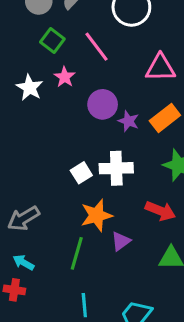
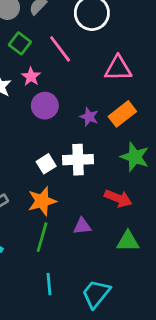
purple circle: (103, 104) -> (45, 106), moved
orange star: (96, 215) -> (42, 201), moved
purple triangle: (121, 241) -> (82, 226), turned 30

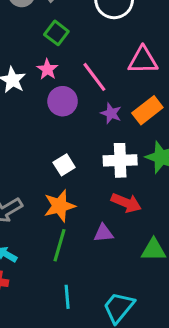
green square: (20, 43) -> (56, 33), moved
pink line: (60, 49) -> (94, 77), moved
white cross: (78, 160) -> (120, 160), moved
red arrow: (118, 198) -> (126, 203), moved

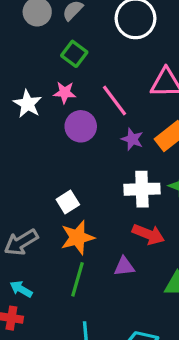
pink star: (47, 69) -> (65, 92), turned -30
white square: (64, 165) -> (68, 202), moved

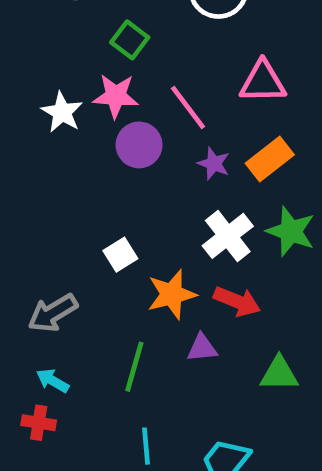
pink star: (65, 92) -> (116, 96), size x1.4
white cross: (142, 189) -> (228, 236), turned -36
orange star: (77, 237) -> (172, 294), moved

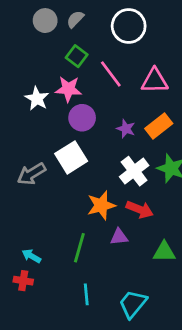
pink line: (188, 108) -> (111, 74), moved
white square: (120, 255) -> (71, 157), moved, size x1.6
gray arrow: (53, 313) -> (31, 174), moved

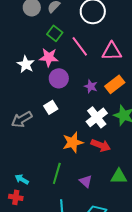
white square: (71, 157) -> (51, 107), size x0.6
purple triangle: (119, 237) -> (86, 181), moved, turned 48

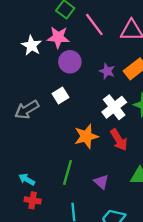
red arrow: (101, 145) -> (119, 140), turned 36
red cross: (16, 197) -> (33, 200), moved

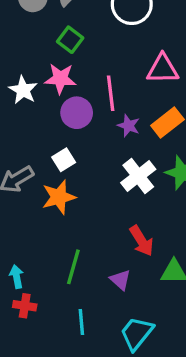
pink line: (94, 25) -> (111, 93), moved, turned 30
orange star: (86, 136) -> (59, 197), moved
red arrow: (119, 140) -> (142, 241), moved
cyan arrow: (27, 179) -> (17, 277), turned 49

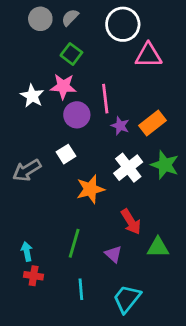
pink triangle: (163, 69) -> (148, 55), moved
orange star: (59, 197) -> (90, 189), moved

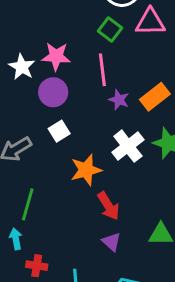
green square: (71, 54) -> (110, 29), moved
purple circle: (77, 115) -> (53, 92), moved
red arrow: (131, 222) -> (108, 206), moved
green line: (74, 243) -> (28, 204), moved
red cross: (34, 276) -> (37, 266), moved

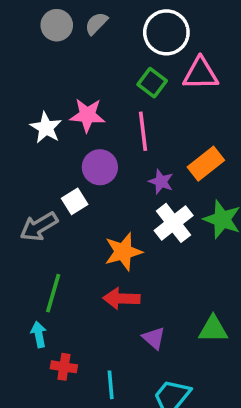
purple circle: (53, 92) -> (100, 167), moved
purple star: (119, 100) -> (161, 182), moved
white square: (59, 131) -> (75, 201), moved
red arrow: (108, 206) -> (121, 298), moved, turned 124

